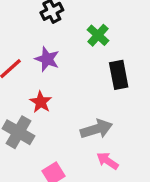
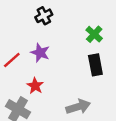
green cross: (98, 35) -> (94, 34), moved

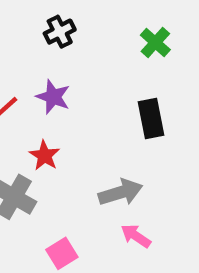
green cross: (94, 34) -> (155, 42), moved

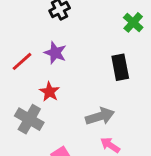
green cross: (155, 42) -> (133, 22), moved

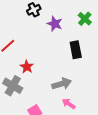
purple star: (55, 53) -> (55, 24), moved

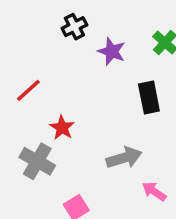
pink arrow: (69, 104) -> (154, 191), moved

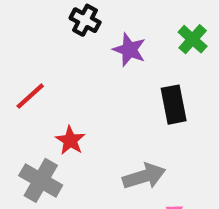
black cross: (74, 27) -> (85, 20), turned -35

